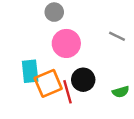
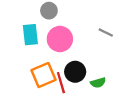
cyan rectangle: (30, 71) -> (30, 35), moved
green semicircle: (121, 92) -> (98, 83), moved

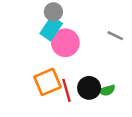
cyan rectangle: (30, 35) -> (51, 28), moved, turned 40
black circle: (75, 72) -> (89, 88), moved

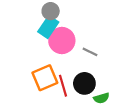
gray line: (115, 36) -> (90, 52), moved
green semicircle: (107, 90) -> (101, 98), moved

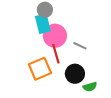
cyan rectangle: (48, 27) -> (43, 24), turned -48
red line: (63, 86) -> (56, 54), moved

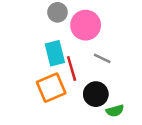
cyan rectangle: (43, 24) -> (55, 53), moved
pink circle: (55, 36) -> (86, 25), moved

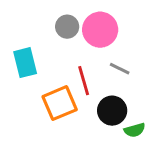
gray circle: (57, 12) -> (67, 27), moved
cyan rectangle: (55, 53) -> (25, 63), moved

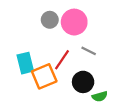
cyan rectangle: (25, 63) -> (25, 63), moved
red line: (84, 81) -> (62, 60), turned 50

